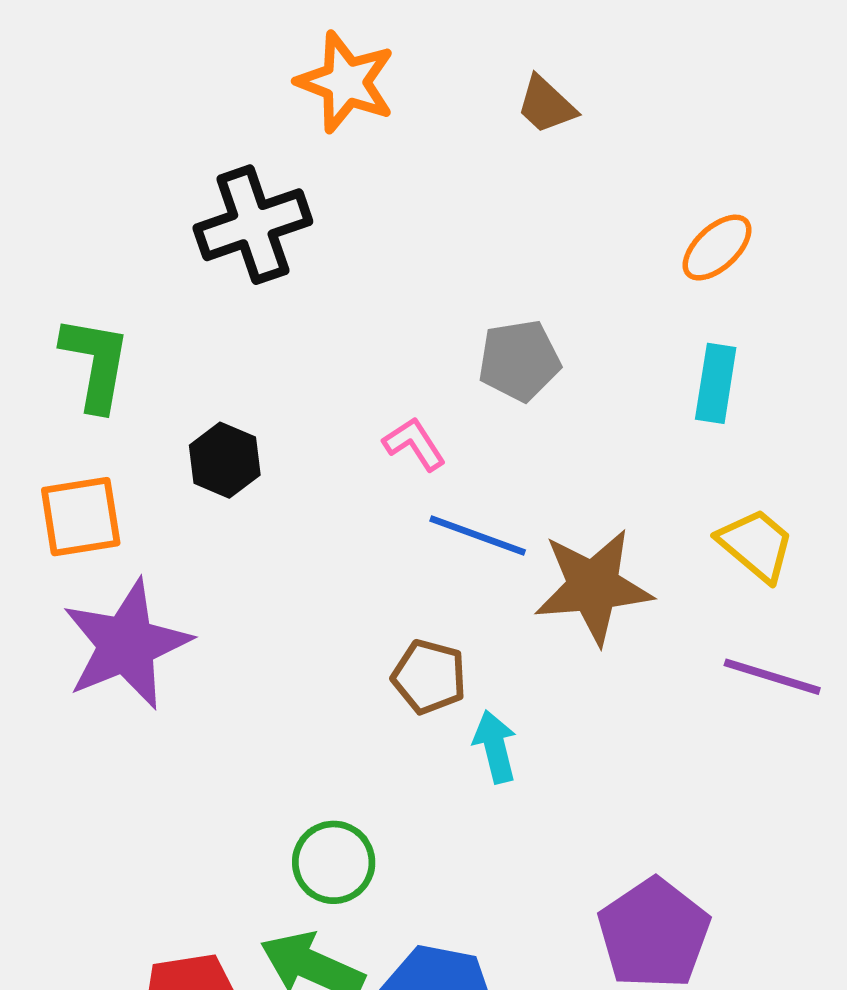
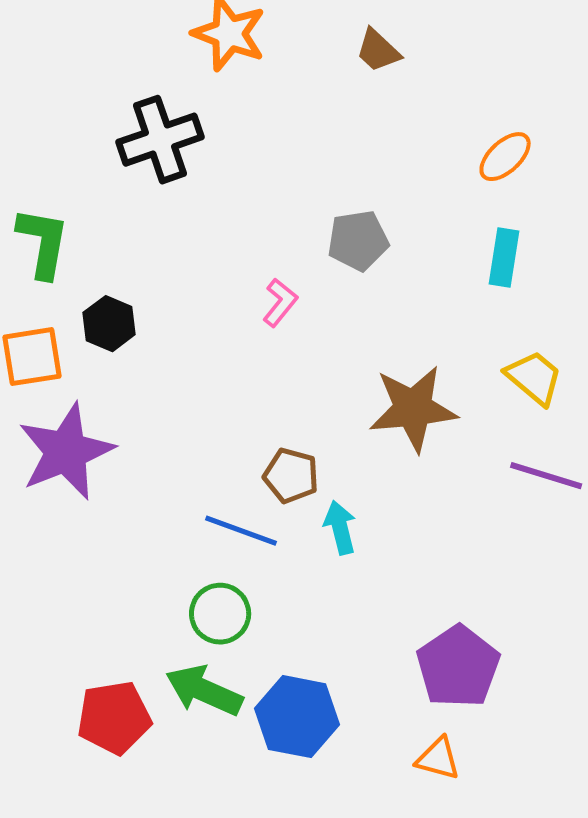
pink L-shape: (414, 444) -> (280, 303), turned 72
black hexagon: (225, 460) -> (109, 324), moved
blue line: (478, 535) -> (241, 531), moved

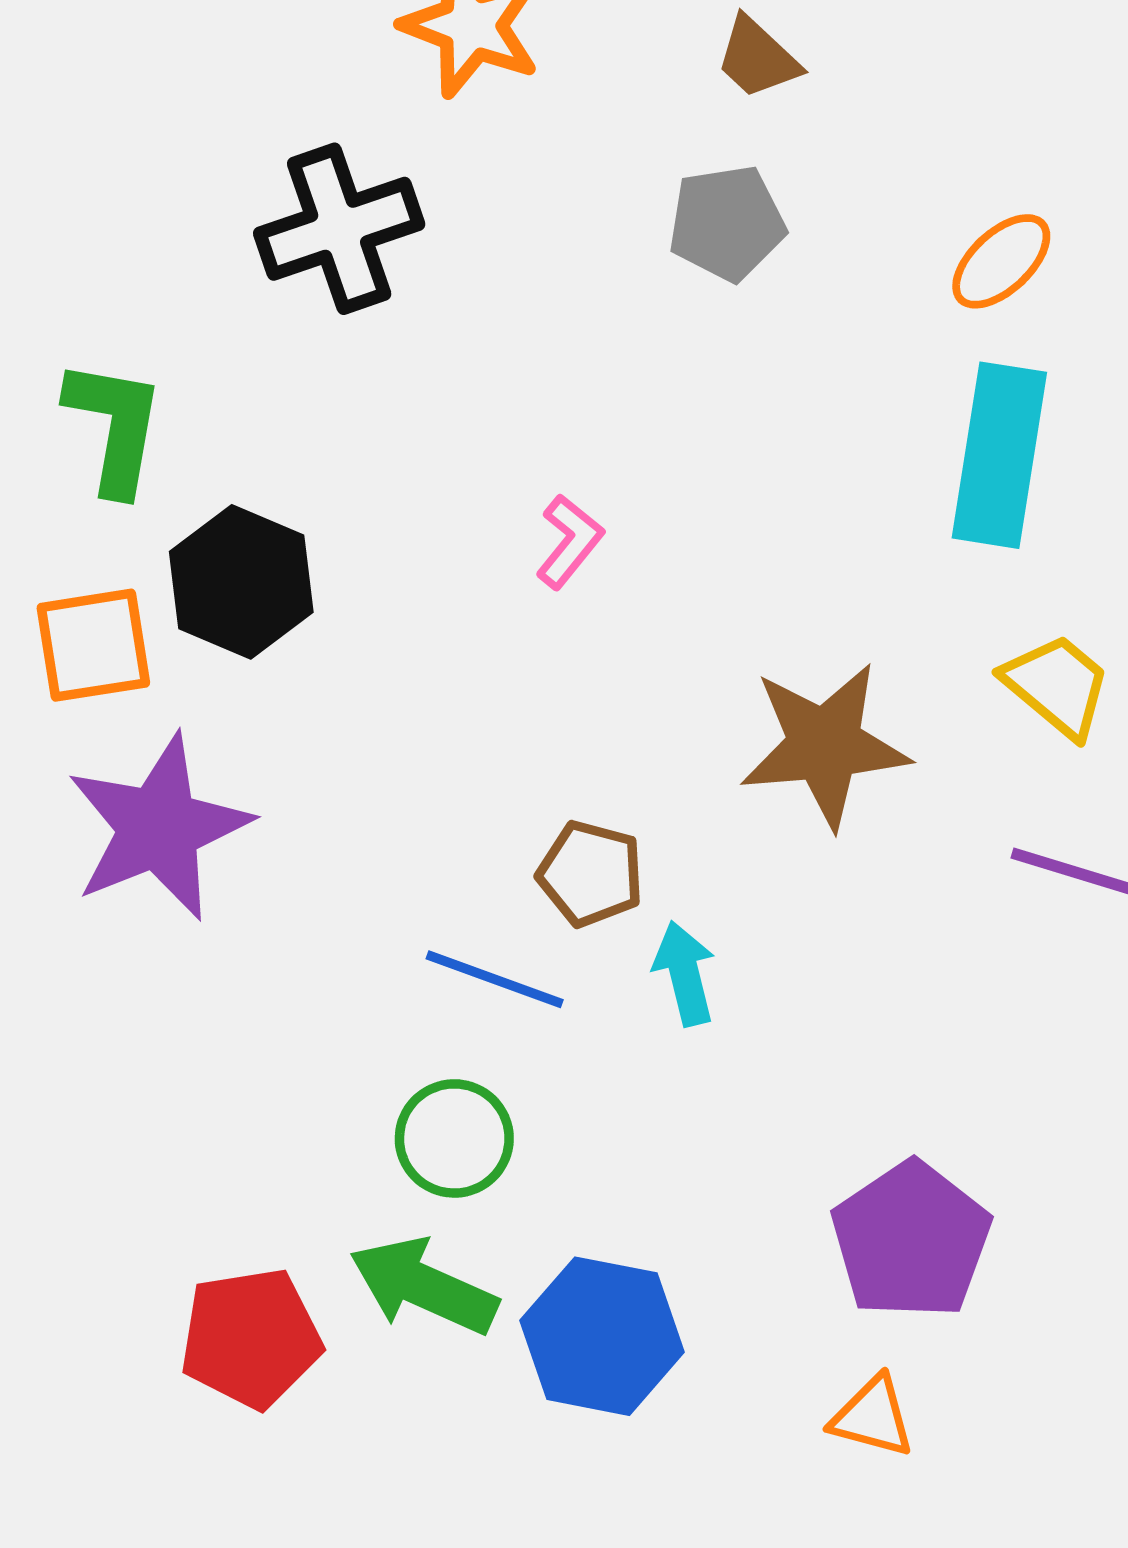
gray pentagon: (358, 241) -> (727, 223), moved
cyan rectangle: (504, 258) -> (999, 455), size x1.6
black hexagon: (109, 324) -> (241, 582), size x1.4

